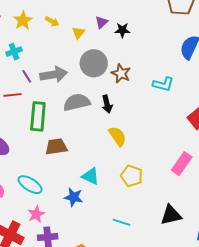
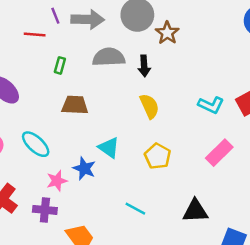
cyan L-shape: (163, 84) -> (211, 105), moved
green rectangle: (38, 116) -> (60, 65), size x0.5
pink star: (36, 214) -> (57, 181), moved

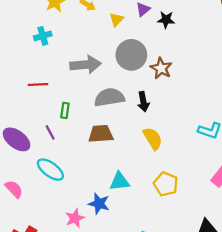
purple line: (55, 16) -> (50, 132), moved
brown trapezoid: (75, 105) -> (101, 134), moved
cyan ellipse: (36, 144) -> (50, 170), moved
cyan triangle: (109, 148) -> (120, 181), turned -35

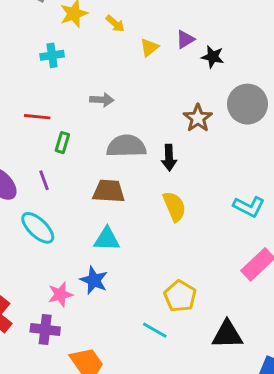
gray circle: (131, 55) -> (247, 104), moved
gray arrow: (86, 65) -> (102, 100), size x0.6
green rectangle: (65, 110) -> (62, 143), moved
cyan triangle: (120, 181) -> (107, 239), moved
yellow pentagon: (166, 184) -> (180, 296), moved

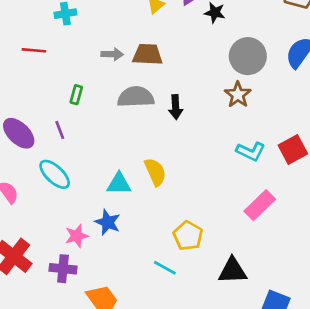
red line: (37, 117) -> (34, 50), moved
brown star: (198, 118) -> (238, 95), moved
brown trapezoid: (109, 191) -> (147, 54), moved
yellow semicircle: (174, 206) -> (155, 172), moved

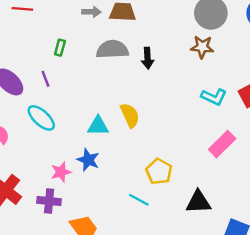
brown star: (238, 95) -> (202, 47), turned -30

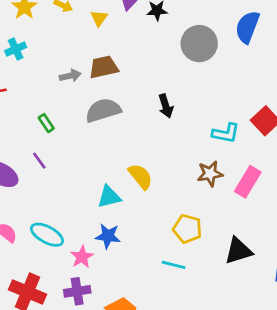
brown star: (202, 47) -> (210, 174), moved
green rectangle: (60, 48) -> (46, 123), turned -35
black arrow: (148, 58) -> (166, 106), moved
cyan ellipse: (41, 118) -> (47, 235), moved

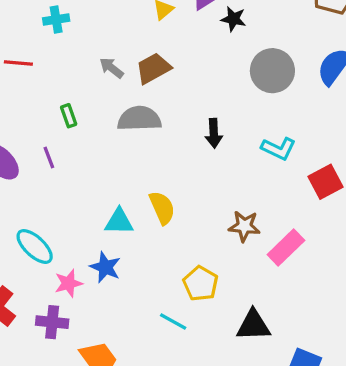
brown trapezoid: (104, 67) -> (153, 68), turned -32
gray arrow: (70, 76) -> (111, 68), turned -144
cyan L-shape: (226, 133) -> (279, 149), moved

